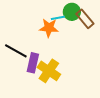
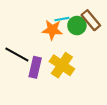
green circle: (72, 12) -> (77, 26), moved
yellow cross: (49, 71) -> (62, 65), moved

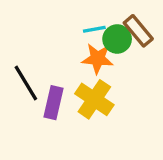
orange star: (52, 30) -> (98, 59), moved
black line: (17, 54) -> (26, 83), turned 30

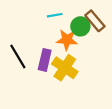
cyan line: (94, 29) -> (55, 15), moved
purple rectangle: (54, 103) -> (45, 60), moved

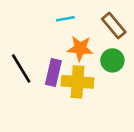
green circle: (80, 26) -> (112, 60), moved
yellow cross: (65, 68) -> (78, 82), turned -30

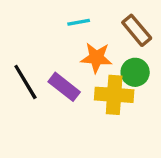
purple rectangle: (53, 72) -> (64, 87), turned -65
yellow cross: (78, 82) -> (114, 95), moved

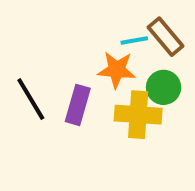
cyan line: (79, 22) -> (134, 41), moved
purple rectangle: (64, 87) -> (78, 105), turned 68

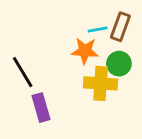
brown rectangle: (165, 37) -> (120, 27), turned 60
purple rectangle: (78, 105) -> (41, 108), moved, turned -32

